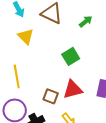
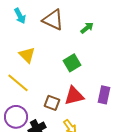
yellow triangle: (26, 36) -> (27, 55), moved
yellow line: (17, 76) -> (18, 83), turned -40

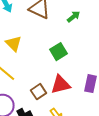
brown square: (52, 103) -> (39, 92), turned 35

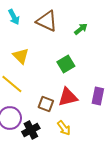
brown square: (39, 92) -> (46, 104), turned -35

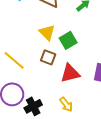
yellow triangle: (21, 56) -> (47, 32), moved
brown square: (46, 104) -> (48, 57), moved

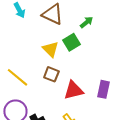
green square: (68, 40) -> (71, 42), moved

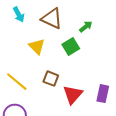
yellow triangle: (50, 49) -> (37, 47), moved
red triangle: (73, 90) -> (73, 95), turned -35

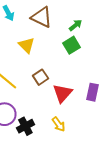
green square: (71, 47) -> (71, 45), moved
brown square: (51, 79) -> (40, 77), turned 35

